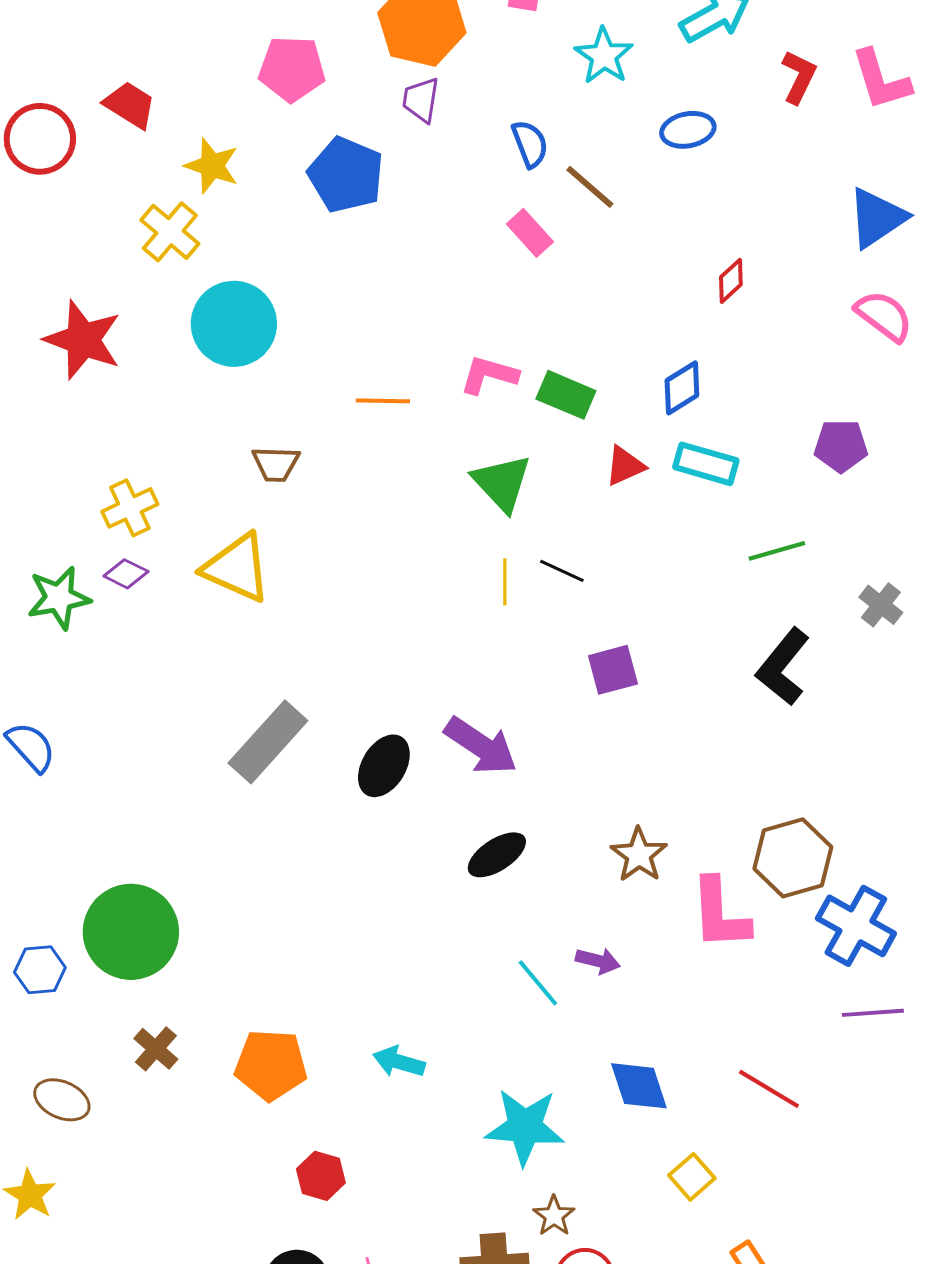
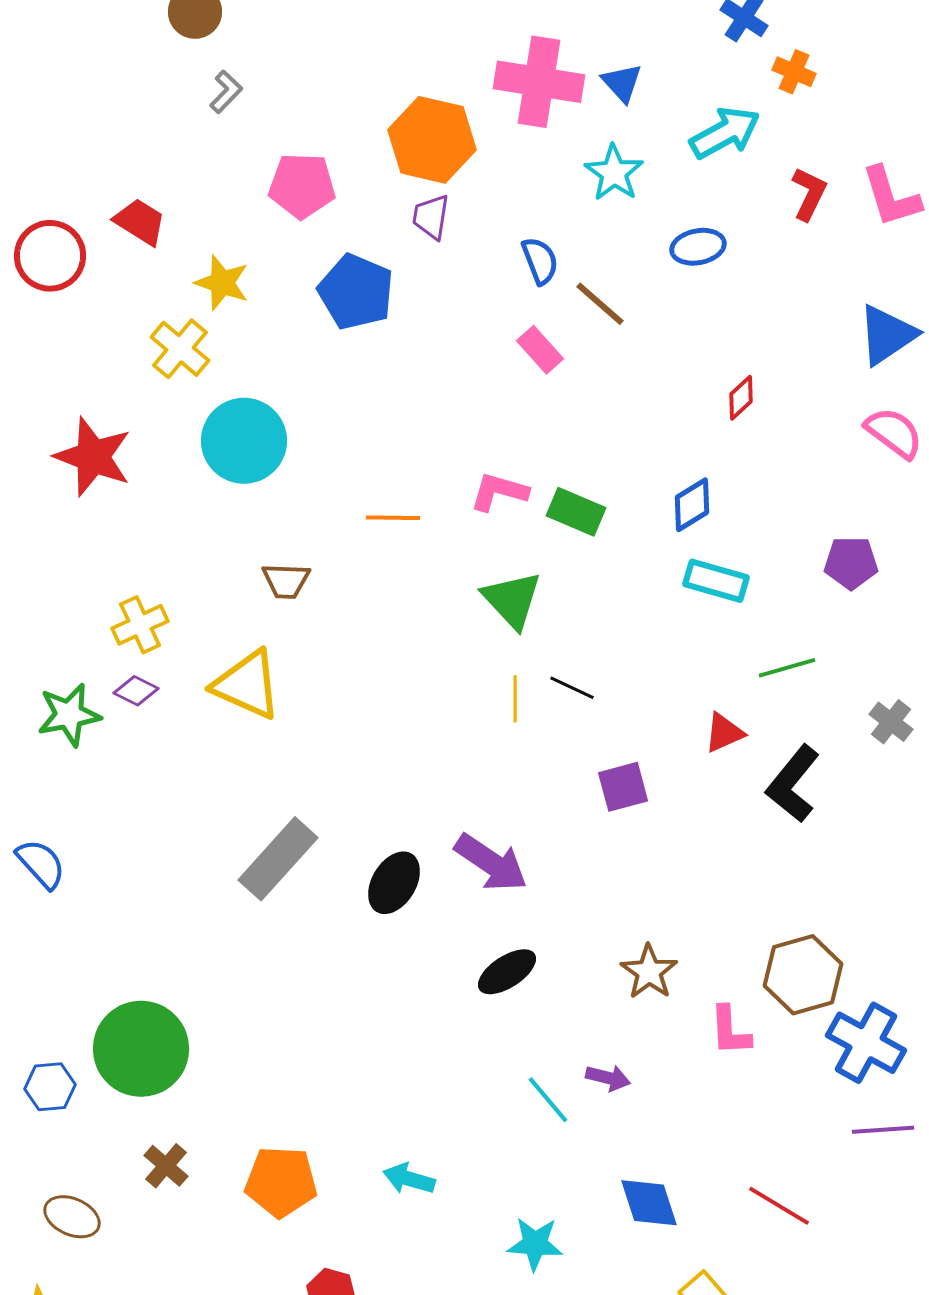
red triangle: (625, 466) -> (724, 733), moved
pink L-shape: (720, 914) -> (730, 1031), size x0.7
cyan star: (525, 1127) -> (535, 1244), size x0.7

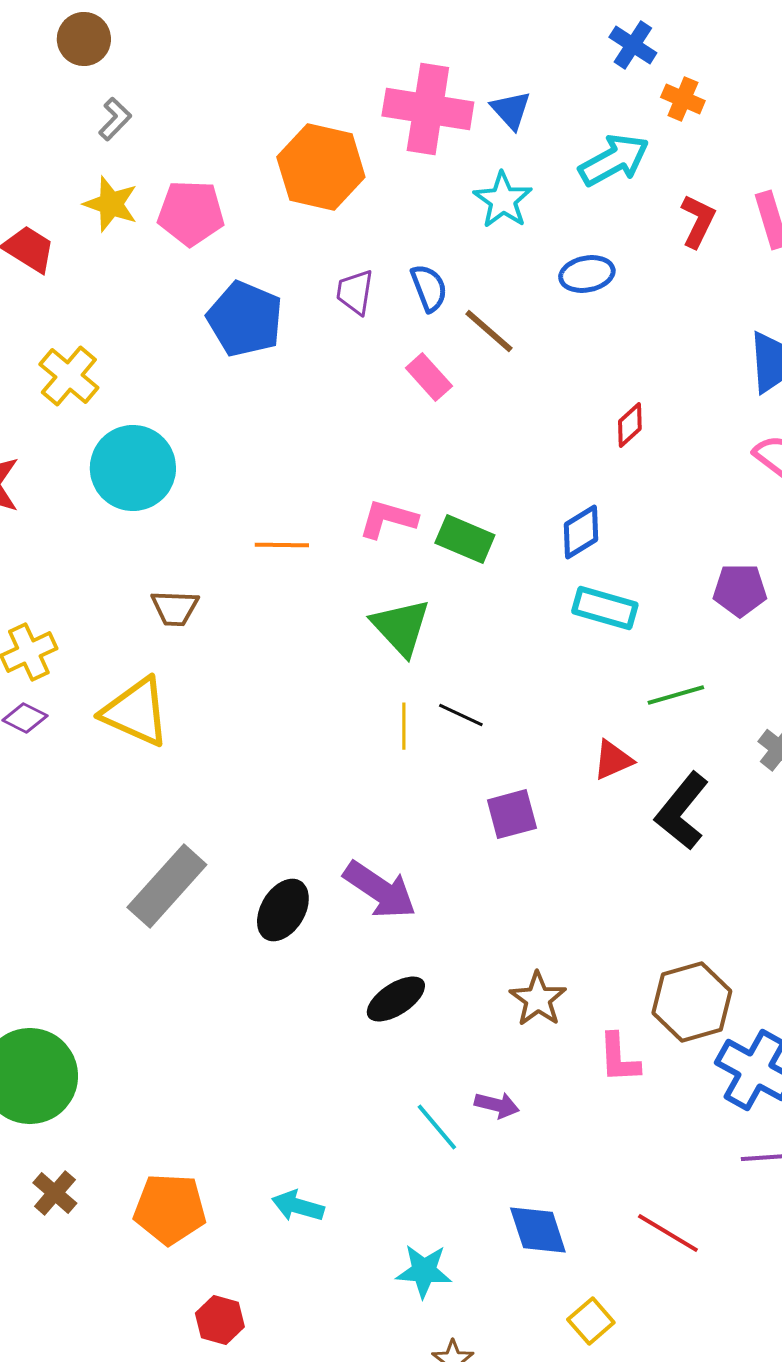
purple trapezoid: (431, 217) -> (355, 292), moved
yellow star: (222, 283) -> (111, 204), moved

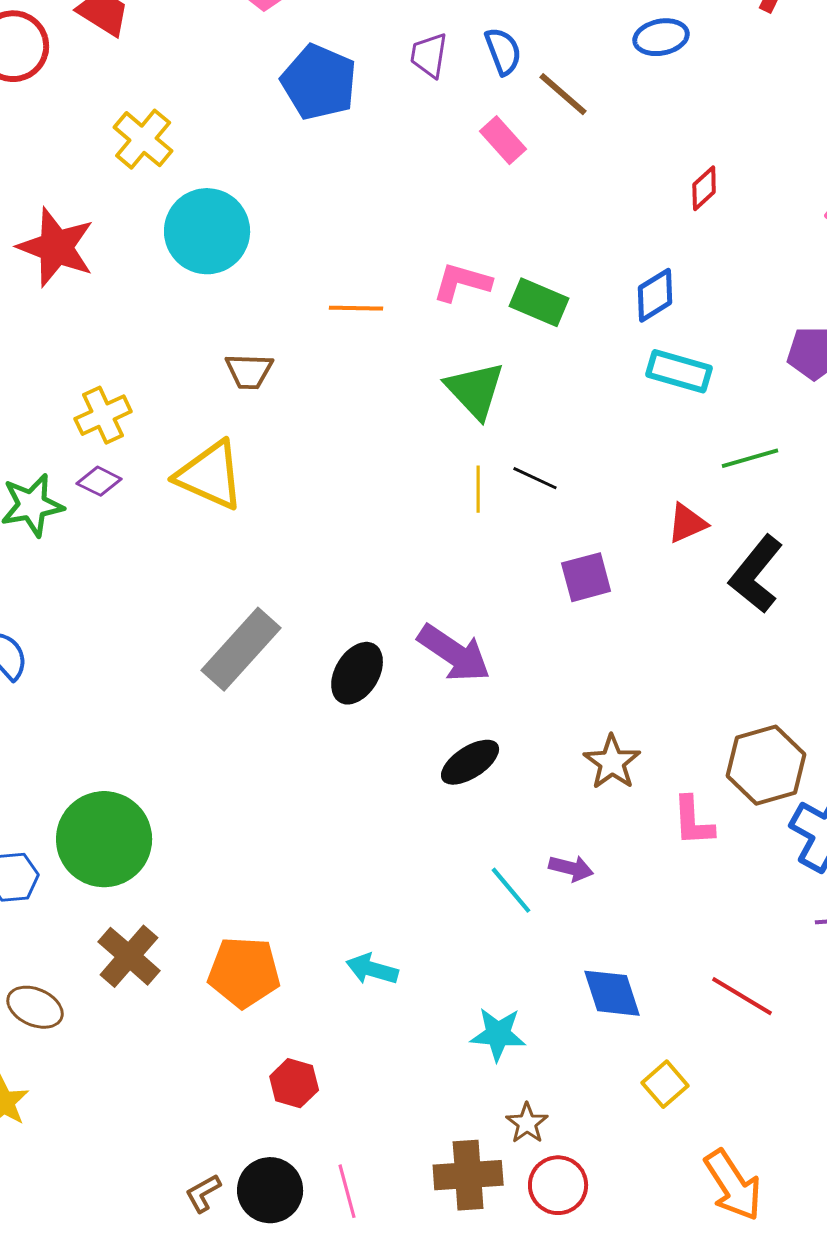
brown cross: (55, 1193) -> (129, 956), size x1.4

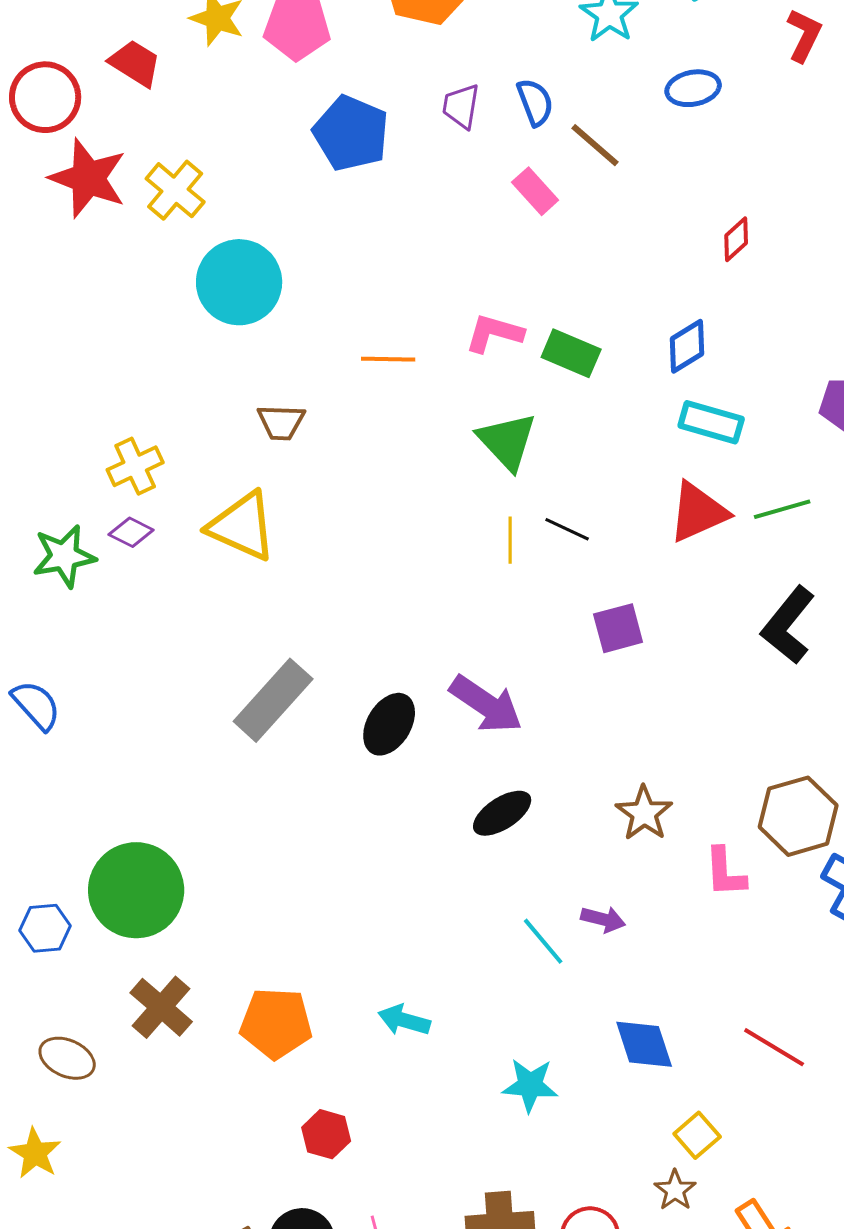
red star: (56, 247) -> (88, 178), moved
red triangle: (687, 523) -> (698, 512), moved, size x1.5
brown star: (527, 1123) -> (675, 1190), moved

